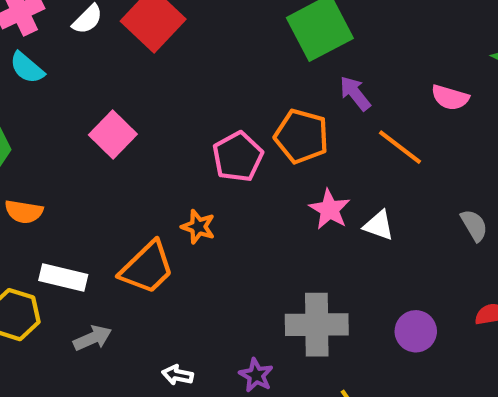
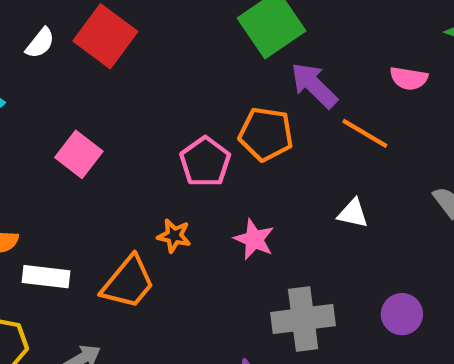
purple arrow: (355, 93) -> (314, 85), size x1.4
pink star: (330, 209) -> (254, 239), moved
white rectangle: (63, 278) -> (46, 277), moved

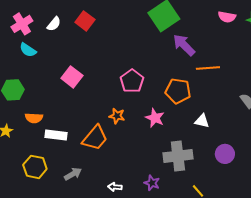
red square: (105, 36) -> (85, 21), size x0.7
pink semicircle: (409, 78) -> (227, 17), moved
orange line: (365, 133) -> (208, 68), turned -35
orange pentagon: (266, 134) -> (178, 91), moved
white triangle: (353, 213) -> (202, 121), moved

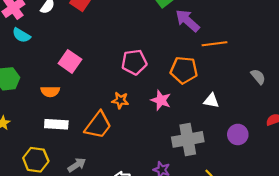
pink pentagon: (132, 81) -> (134, 62), turned 30
orange semicircle: (34, 118) -> (50, 91), moved

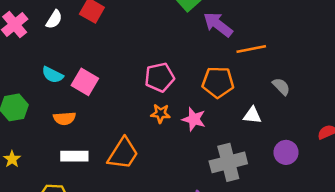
cyan semicircle: (21, 35) -> (53, 75), moved
gray semicircle: (258, 77) -> (281, 87), moved
orange star: (120, 100) -> (160, 113), moved

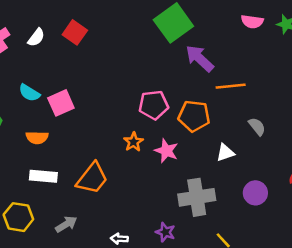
pink pentagon: (160, 77) -> (154, 105), moved
pink square: (85, 82) -> (61, 103), turned 30
orange star: (160, 113) -> (134, 142), turned 30
white triangle: (252, 115) -> (225, 153), turned -30

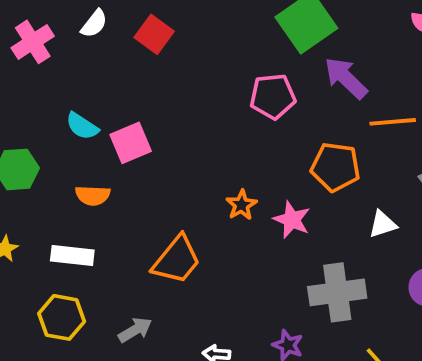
white semicircle: (36, 37) -> (94, 24), moved
pink pentagon: (154, 105) -> (273, 96), moved
white rectangle: (43, 176) -> (72, 256), moved

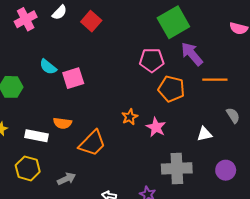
orange pentagon: (335, 167) -> (171, 89), moved
orange semicircle: (93, 195) -> (62, 123), moved

